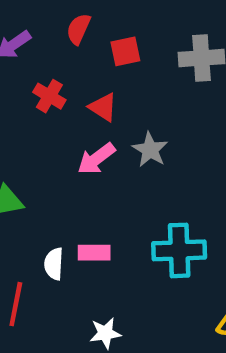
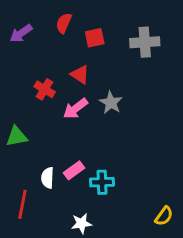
red cross: (49, 96) -> (45, 89), moved
cyan cross: (179, 250) -> (102, 182), moved, size x0.7
pink rectangle: (94, 253) -> (74, 170), turned -36

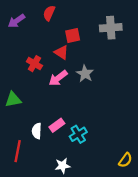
red square: (95, 38) -> (73, 36), moved
cyan cross: (102, 182) -> (78, 134), turned -30

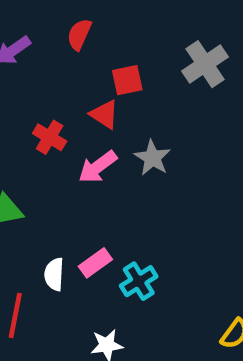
gray cross: (111, 28) -> (205, 64), turned -30

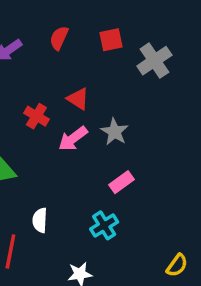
red square: (127, 80) -> (111, 40), moved
pink rectangle: (95, 263) -> (121, 182), moved

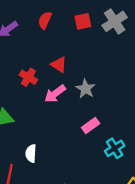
gray cross: (154, 61) -> (115, 21), moved
cyan cross: (104, 225) -> (115, 148), moved

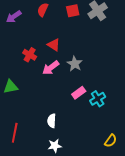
cyan cross: (115, 148) -> (98, 99), moved
white semicircle: (31, 153) -> (52, 121), moved

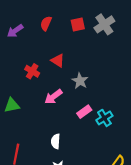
pink arrow: (51, 68) -> (53, 97), moved

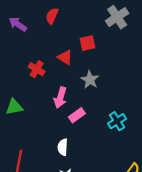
red square: (78, 24) -> (88, 43), moved
purple arrow: (15, 31) -> (18, 24), turned 70
pink arrow: (53, 97) -> (60, 97), turned -36
pink rectangle: (84, 112) -> (77, 115), moved

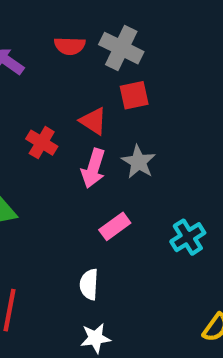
red semicircle: (52, 16) -> (70, 46), turned -112
gray cross: (117, 17) -> (121, 48), moved, turned -30
pink arrow: (60, 97) -> (93, 168), moved

